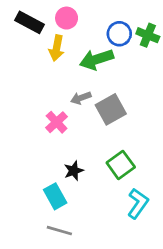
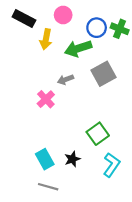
pink circle: (67, 18) -> (63, 15), moved
gray square: (111, 109) -> (103, 74), moved
black star: (74, 171) -> (72, 159), moved

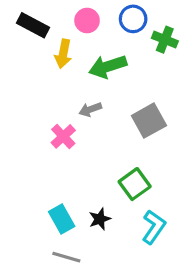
blue circle: (97, 28) -> (133, 19), moved
gray square: (103, 74) -> (149, 121), moved

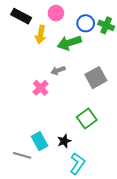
blue circle: (133, 19) -> (86, 23), moved
cyan L-shape: (154, 227) -> (77, 164), moved
gray line: (66, 257) -> (22, 155), moved

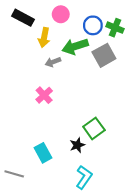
gray arrow: (58, 70) -> (53, 62), moved
gray square: (96, 78) -> (104, 55), moved
black star: (64, 141) -> (77, 145), moved
gray line: (22, 155) -> (14, 174), moved

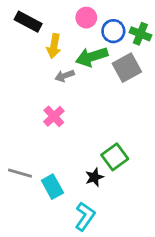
pink circle: (61, 14) -> (86, 18), moved
gray line: (14, 174) -> (20, 173), moved
cyan L-shape: (84, 177) -> (85, 216), moved

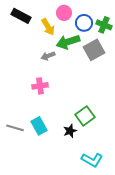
yellow arrow: (54, 46) -> (48, 27), moved, turned -42
pink cross: (54, 116) -> (40, 86), turned 35
cyan rectangle: (52, 187) -> (39, 126), moved
cyan L-shape: (85, 216) -> (92, 160), moved, turned 85

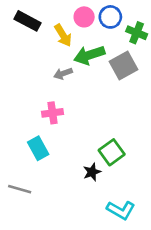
blue circle: (84, 23) -> (110, 17), moved
cyan rectangle: (39, 126) -> (38, 148), moved
gray line: (15, 128) -> (20, 189), moved

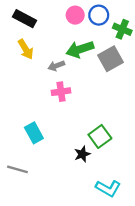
yellow arrow: (63, 35) -> (26, 49), moved
pink cross: (53, 113) -> (61, 92), moved

